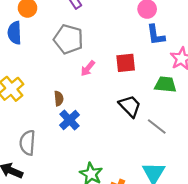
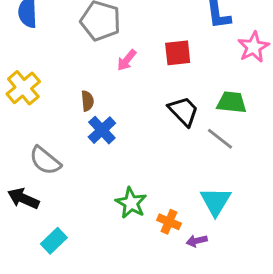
green trapezoid: (165, 84) -> (232, 102), moved
gray semicircle: (27, 143) -> (45, 161), turned -55

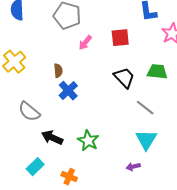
gray line: (220, 139) -> (145, 108), moved
black arrow: (23, 198) -> (52, 138), moved
orange cross: (169, 222) -> (69, 177), moved

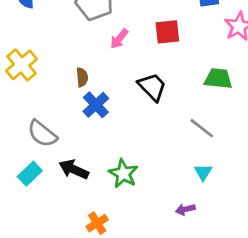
black trapezoid: (124, 78) -> (152, 87), moved
cyan triangle: (146, 140) -> (203, 172), size x0.6
cyan rectangle: (35, 167) -> (30, 174), moved
orange cross: (69, 177) -> (97, 223), turned 35

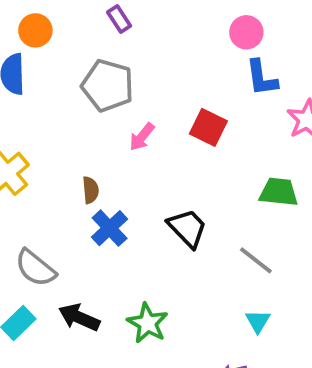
red square: (167, 32) -> (208, 127), turned 32
black trapezoid: (152, 87) -> (187, 228), moved

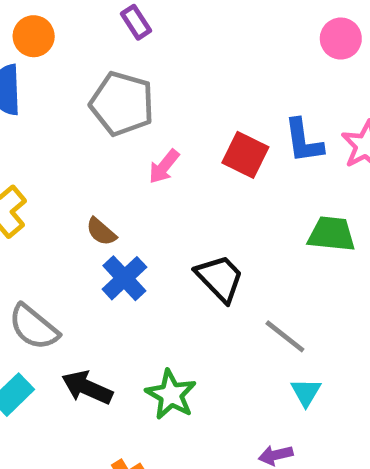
pink circle: (246, 32) -> (341, 39), moved
blue L-shape: (262, 78) -> (304, 141), moved
brown semicircle: (91, 190) -> (101, 232), turned 136
gray line: (256, 260) -> (285, 336), moved

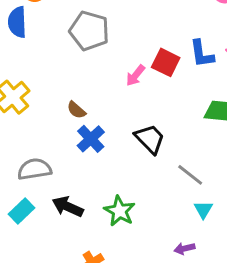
pink arrow: (164, 167) -> (135, 75), moved
gray semicircle: (34, 327) -> (35, 169), turned 132

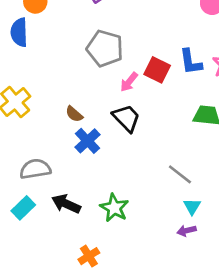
gray pentagon: (89, 31) -> (105, 48), moved
black trapezoid: (150, 139) -> (126, 118), moved
purple arrow: (184, 248) -> (187, 231), moved

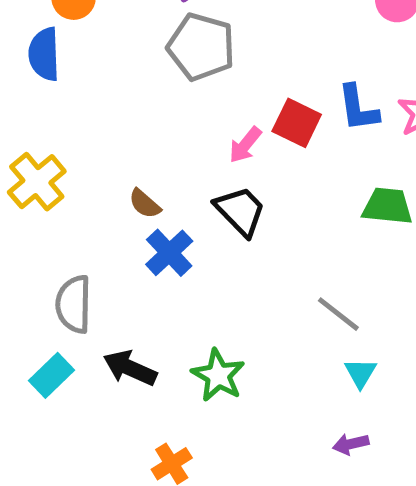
gray pentagon: (105, 48) -> (201, 47), moved
gray semicircle: (35, 169) -> (74, 304), turned -80
purple arrow: (187, 231) -> (351, 444), moved

